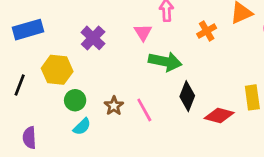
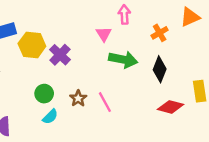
purple cross: (93, 38) -> (60, 55), moved
yellow hexagon: (57, 70) -> (32, 45), moved
black diamond: (187, 96) -> (160, 69), moved

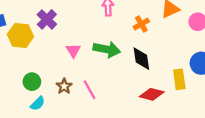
pink triangle: (104, 34) -> (73, 51), moved
purple cross: (60, 55) -> (47, 19), moved
black diamond: (160, 69) -> (141, 59), turned -30

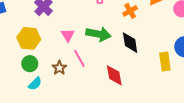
yellow hexagon: (20, 36) -> (29, 38), moved
pink line: (89, 90) -> (79, 58), moved
red diamond: (152, 94) -> (114, 75), moved, turned 65

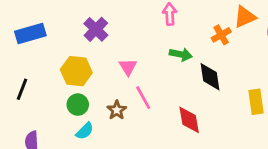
orange cross: (130, 11) -> (221, 35), moved
green arrow: (98, 34) -> (181, 54), moved, size x0.7

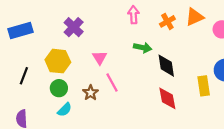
orange cross: (221, 35) -> (167, 21), moved
black line: (22, 89) -> (24, 76), moved
red diamond: (189, 120) -> (167, 98), moved

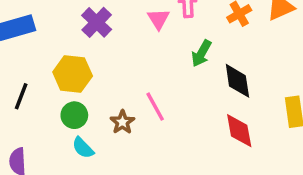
green arrow: (143, 47) -> (201, 53), turned 108
pink triangle: (100, 58) -> (158, 19), moved
cyan semicircle: (65, 110) -> (83, 148), turned 91

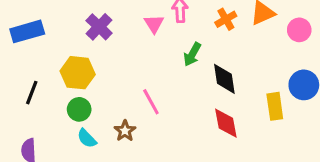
brown star: (122, 122) -> (125, 131), moved

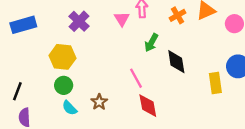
black line: (32, 93) -> (17, 91), moved
pink line: (151, 102) -> (136, 78), moved
red diamond: (226, 123) -> (148, 106), moved

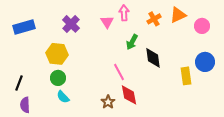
brown star: (99, 102) -> (108, 102), moved

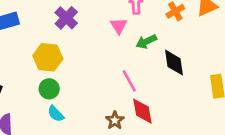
pink triangle: (107, 22) -> (119, 26), moved
green arrow: (132, 42) -> (146, 42), turned 35

